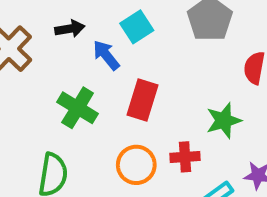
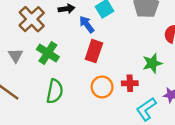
red rectangle: (143, 100) -> (94, 51), moved
green cross: (78, 108) -> (48, 53), moved

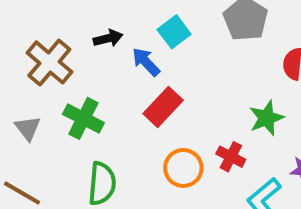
red rectangle: (94, 51) -> (163, 107), turned 30
red cross: (130, 83) -> (231, 157), turned 35

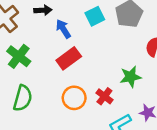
cyan square: (174, 32) -> (95, 16), moved

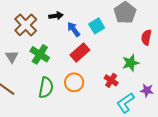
cyan square: (95, 16) -> (97, 26), moved
orange circle: (74, 98) -> (74, 82), moved

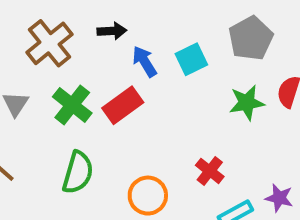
red rectangle: (80, 52) -> (123, 105), moved
green star: (131, 63) -> (247, 103), moved
orange circle: (74, 82) -> (148, 196), moved

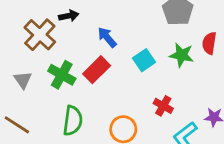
black arrow: (112, 31) -> (69, 16), moved
cyan square: (191, 59) -> (144, 60), moved
green star: (247, 103) -> (182, 55), turned 30

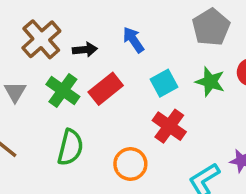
black arrow: (69, 16) -> (85, 50), moved
blue arrow: (107, 37) -> (133, 40), moved
red cross: (163, 106) -> (169, 126), moved, size x1.4

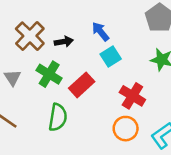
cyan square: (164, 83) -> (111, 56), moved
red rectangle: (106, 89) -> (82, 85), moved
orange circle: (130, 164) -> (126, 129), moved

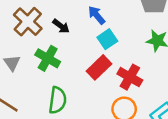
black arrow: (64, 42) -> (61, 26), turned 48
red rectangle: (82, 85) -> (99, 67), moved

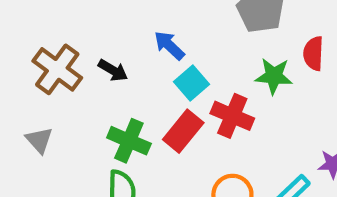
green cross: (48, 58) -> (129, 141), moved
red cross: (130, 77) -> (232, 116), moved

